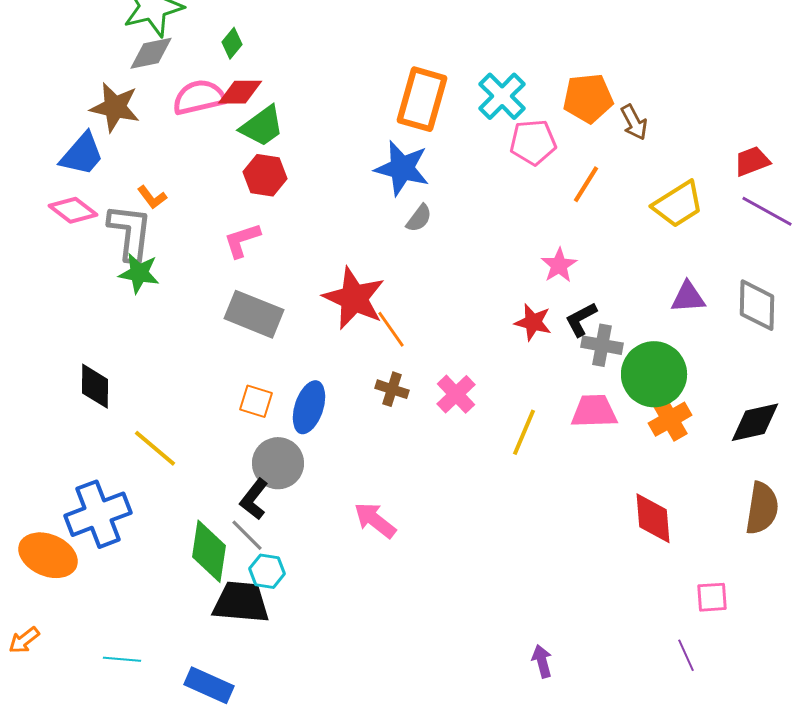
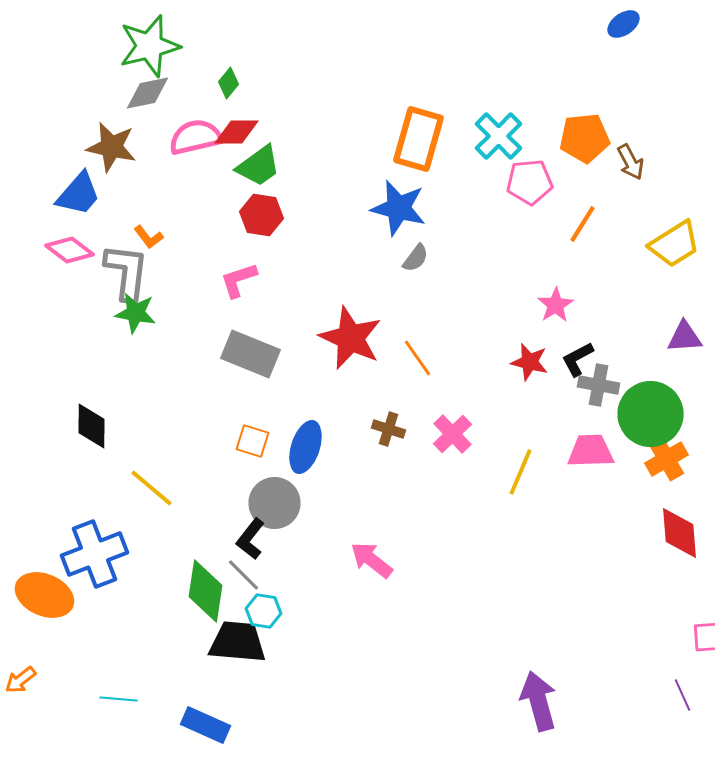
orange line: (391, 329) -> (418, 358), moved
red diamond: (653, 518) -> (680, 533), moved
purple arrow: (542, 661) -> (538, 701), size x1.8

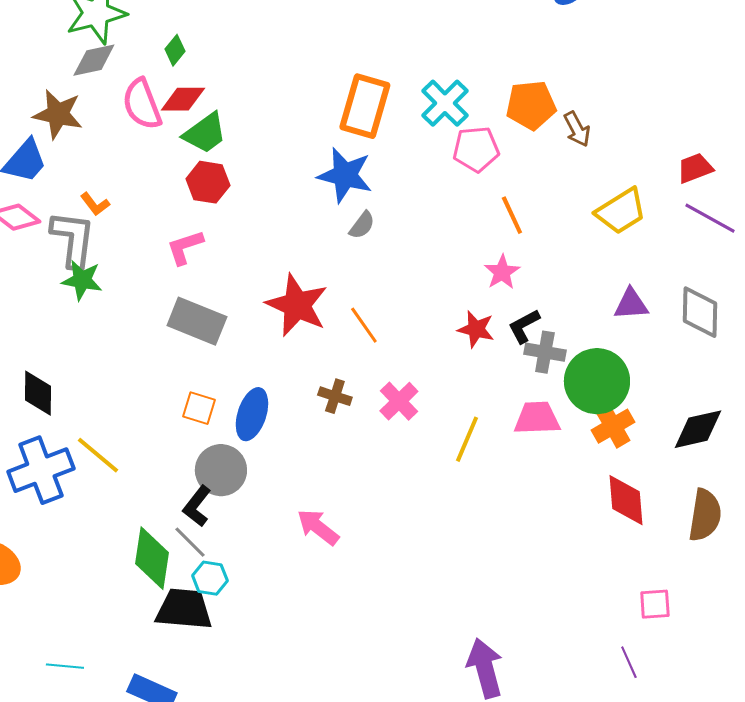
pink semicircle: (196, 137) -> (142, 104), turned -98
orange line: (582, 224) -> (512, 215), moved, turned -57
blue cross: (94, 554) -> (41, 470), moved

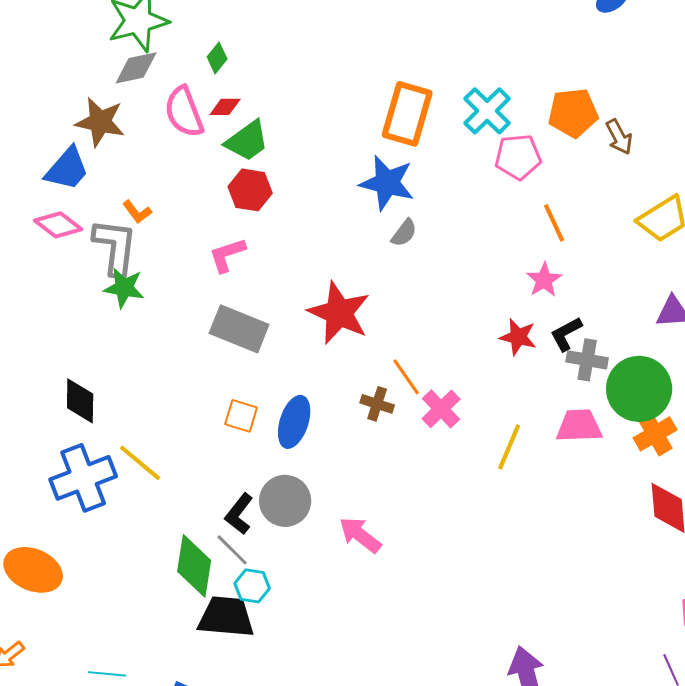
red diamond: (183, 99) -> (225, 107), size x0.7
orange line: (364, 325) -> (406, 377), moved
gray circle: (221, 470) -> (285, 501), moved

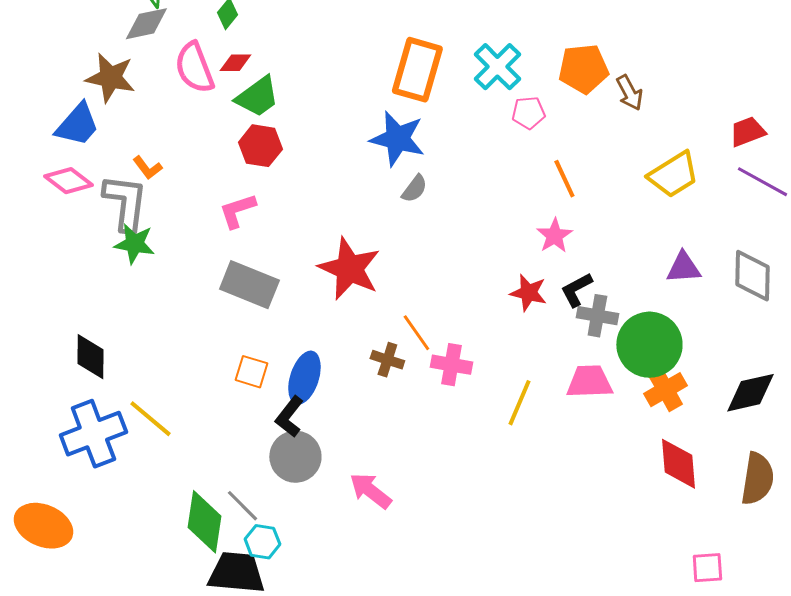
pink pentagon: (518, 157) -> (528, 113), size x0.7
pink cross: (441, 409) -> (451, 365), turned -36
black L-shape: (239, 514) -> (289, 417), moved

